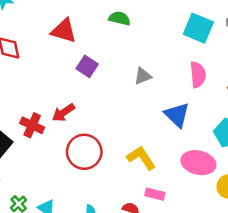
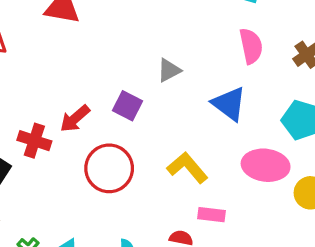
purple square: (87, 66) -> (128, 106), moved
gray triangle: (143, 76) -> (169, 70), moved

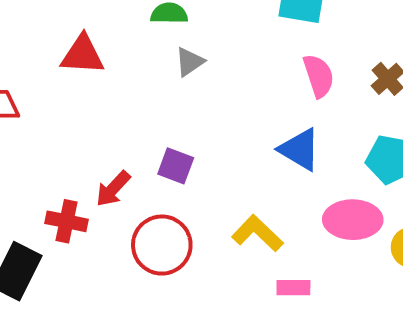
gray triangle: (169, 70) -> (190, 62), moved

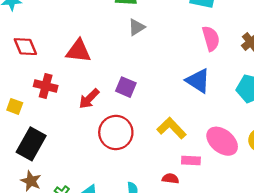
red triangle: (83, 55) -> (78, 51), moved
pink ellipse: (353, 220) -> (222, 141), moved, turned 36
red cross: (67, 221) -> (46, 86), moved

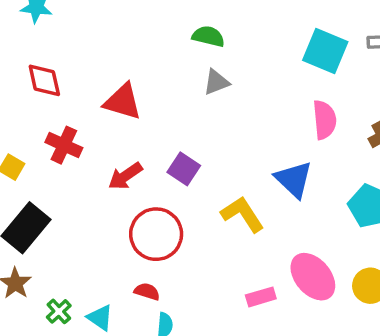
yellow L-shape: (172, 128) -> (243, 214), moved
pink rectangle: (191, 160) -> (261, 297), turned -30
red semicircle: (170, 179) -> (147, 292), moved

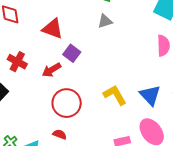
red cross: (64, 145) -> (17, 62), moved
purple square: (184, 169) -> (72, 53), moved
blue triangle: (294, 179) -> (150, 95), moved

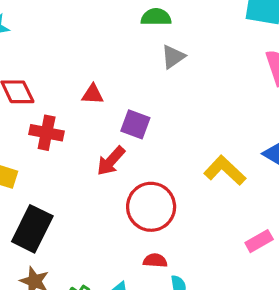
red triangle: (53, 29) -> (93, 94), size x0.6
red cross: (17, 62) -> (47, 133), moved

